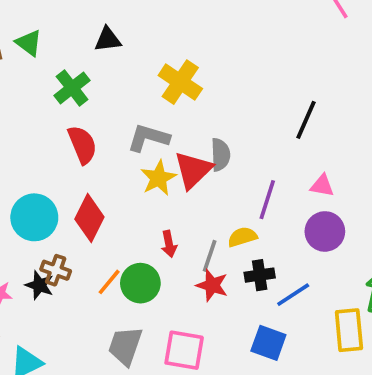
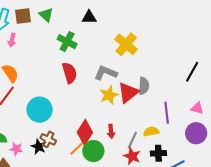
green cross: (72, 88) -> (67, 42), turned -30
purple line: (267, 200) -> (167, 113), turned -30
red diamond: (89, 218) -> (85, 132), moved

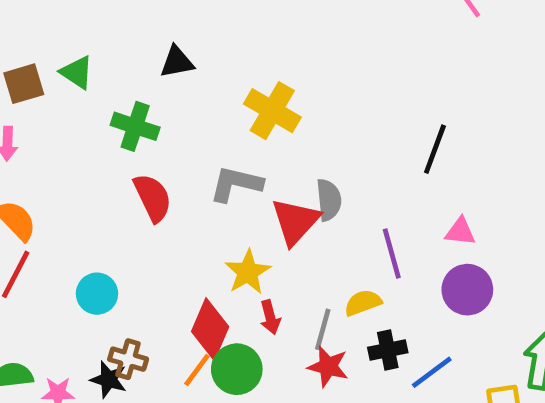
yellow star: (109, 95) -> (248, 272), moved
cyan circle: (40, 110) -> (97, 294), size x0.7

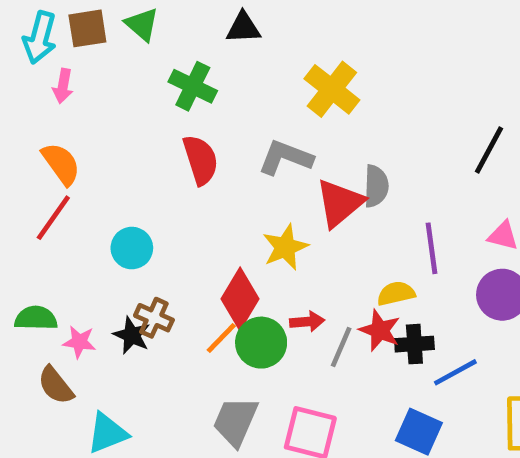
red arrow: (270, 317) -> (307, 322), moved, turned -88
gray line: (323, 329) -> (341, 347), moved
red star: (328, 367) -> (380, 330), moved

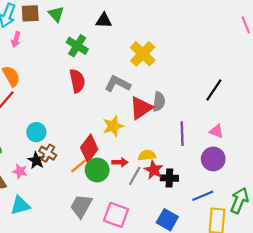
cyan circle: (132, 248) -> (36, 132), moved
yellow semicircle: (396, 293) -> (147, 155), moved
pink star: (79, 342) -> (20, 171), moved
blue line: (455, 372) -> (203, 196), moved

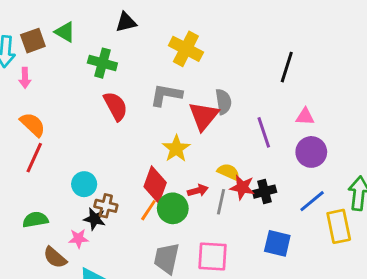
yellow semicircle: (147, 155) -> (229, 172), turned 48

